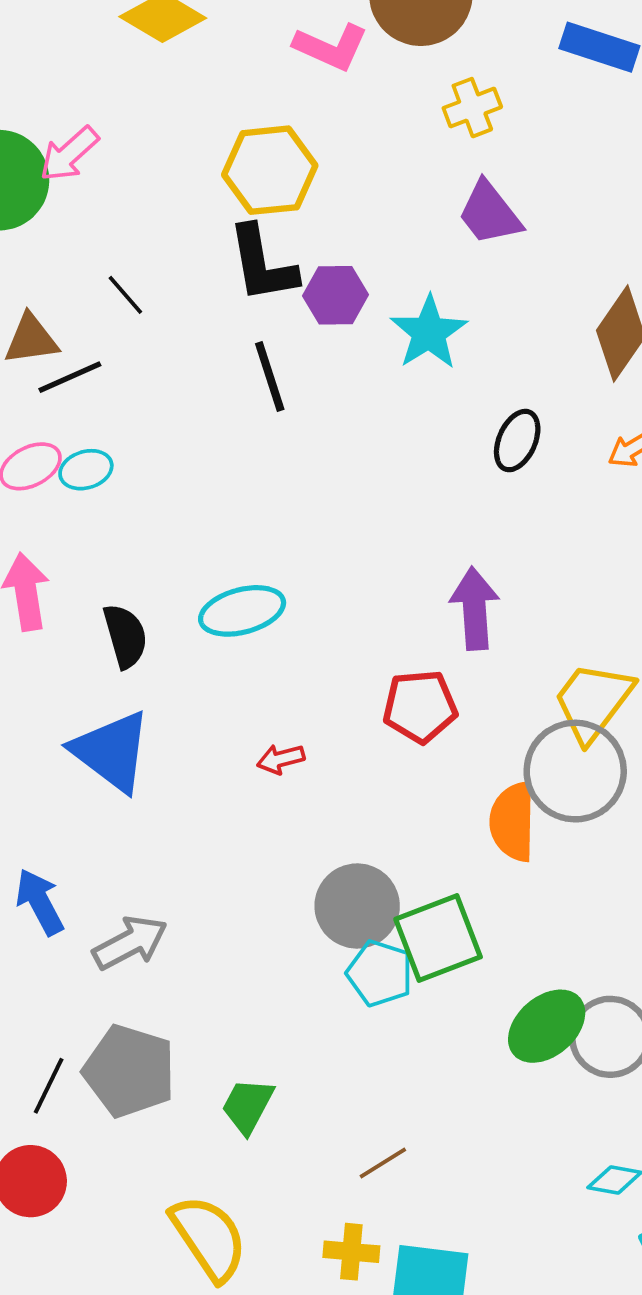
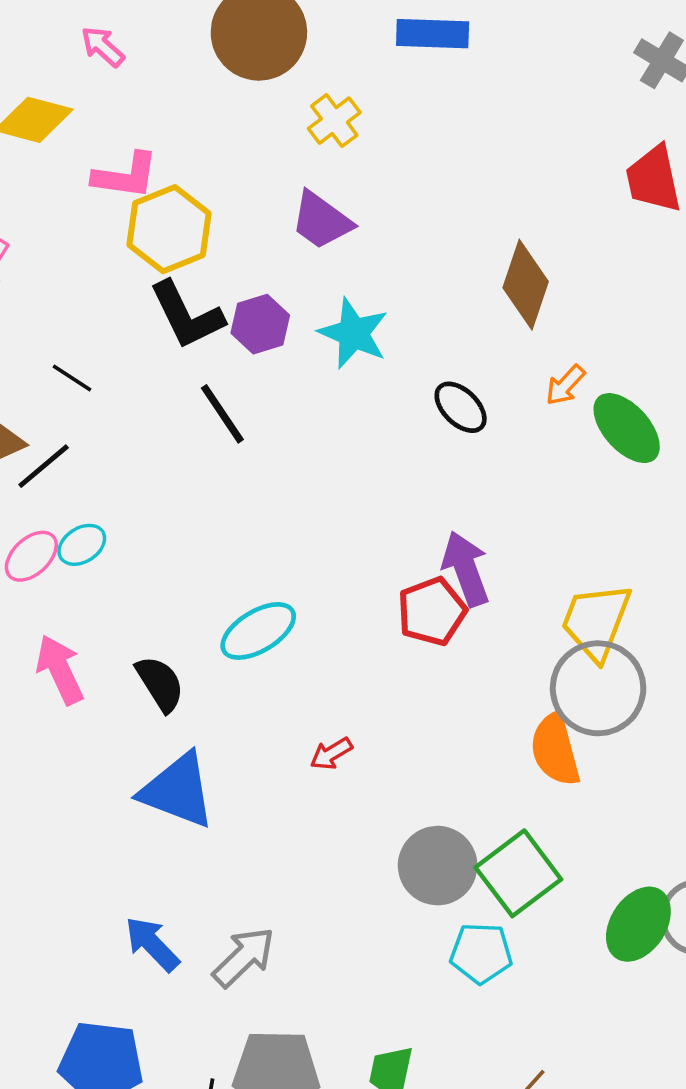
pink L-shape: (331, 47) -> (125, 176), moved
purple trapezoid: (490, 213) -> (321, 221), moved
black ellipse: (517, 441) -> (461, 407), turned -54
red pentagon: (420, 706) -> (432, 611), moved
cyan pentagon: (380, 973) -> (481, 953), moved

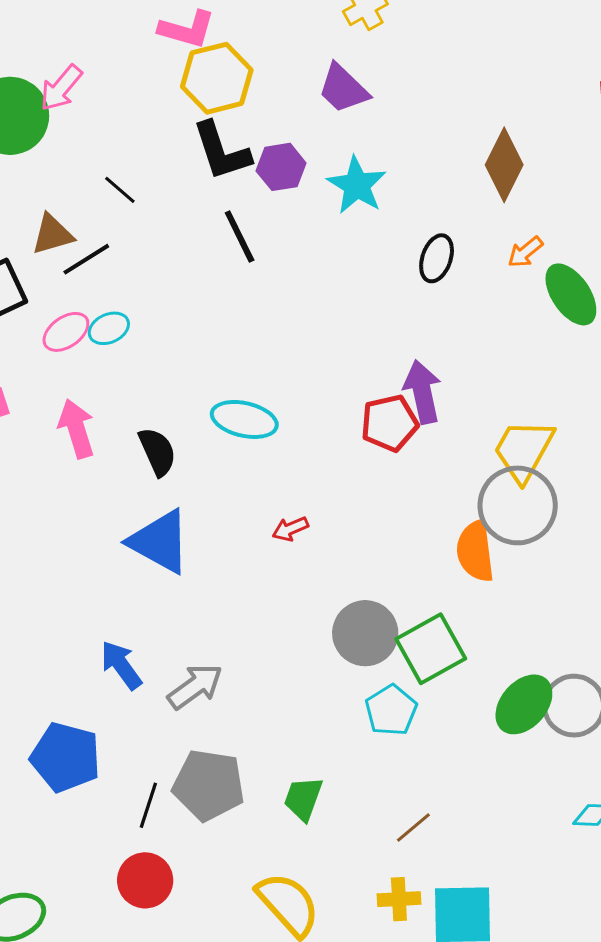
black ellipse: (461, 407) -> (437, 258), turned 57
cyan ellipse: (258, 631) -> (244, 419), turned 36
cyan pentagon: (481, 953) -> (391, 710), turned 30

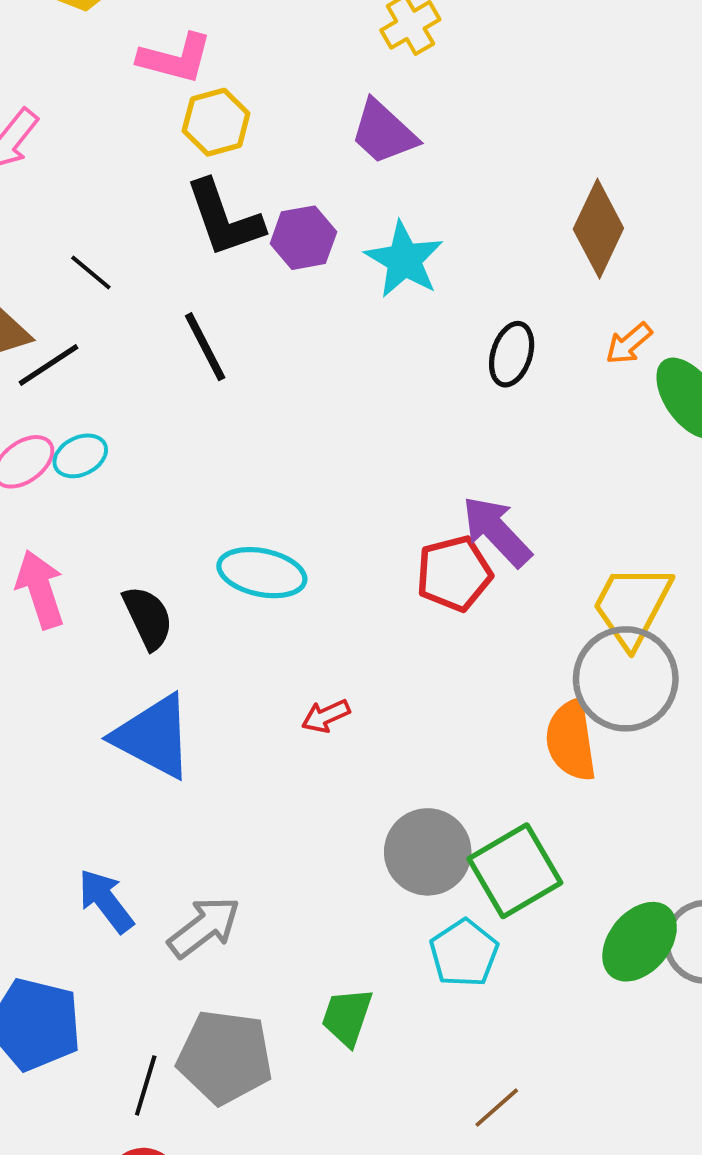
yellow hexagon: (217, 78) -> (216, 122), size x0.7
black line: (240, 237) -> (205, 347), moved
purple arrow: (422, 392) -> (497, 531), turned -30
green trapezoid: (303, 799) -> (347, 1017), moved

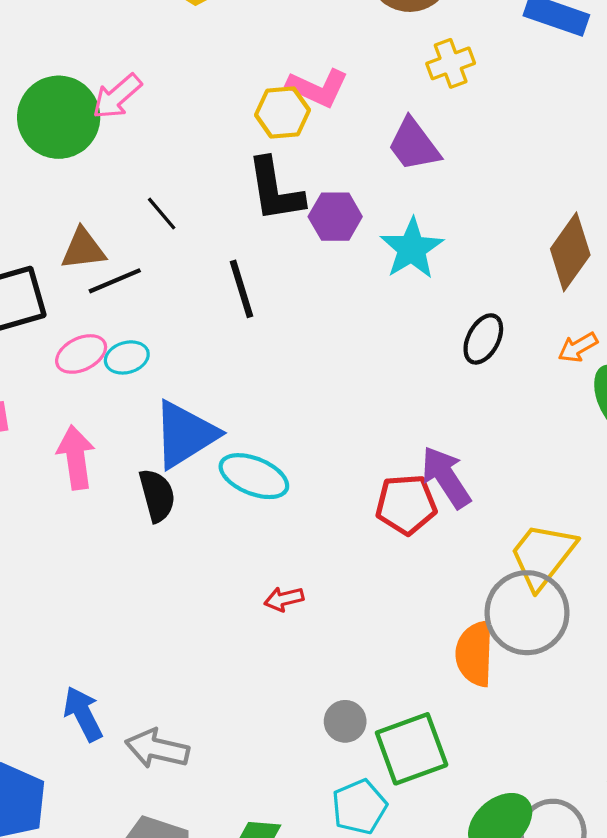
pink L-shape: (175, 58) -> (318, 88), moved
blue triangle: (153, 737) -> (185, 434), moved, turned 50
gray circle: (428, 852) -> (345, 721), size x0.6
gray arrow: (204, 927) -> (157, 749), turned -140

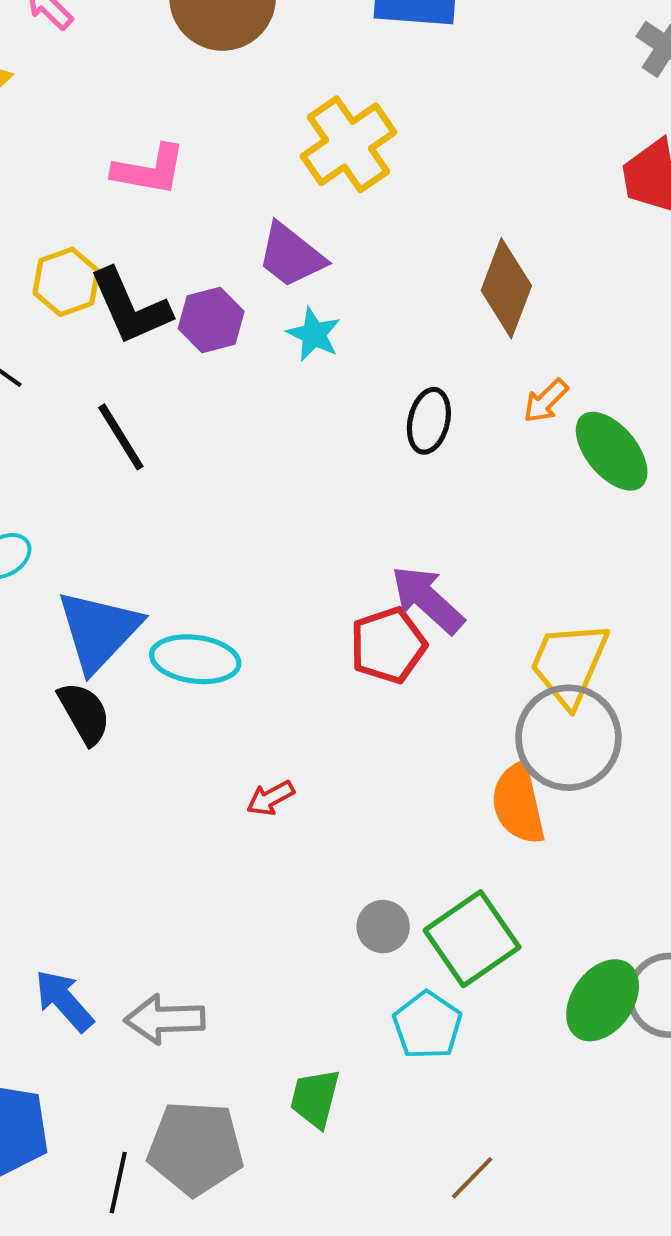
yellow cross: (451, 63) -> (349, 144), moved, size x1.6
yellow hexagon: (282, 112) -> (66, 282), moved
purple trapezoid: (414, 145) -> (291, 255), moved
cyan star: (412, 249) -> (314, 334), size x0.7

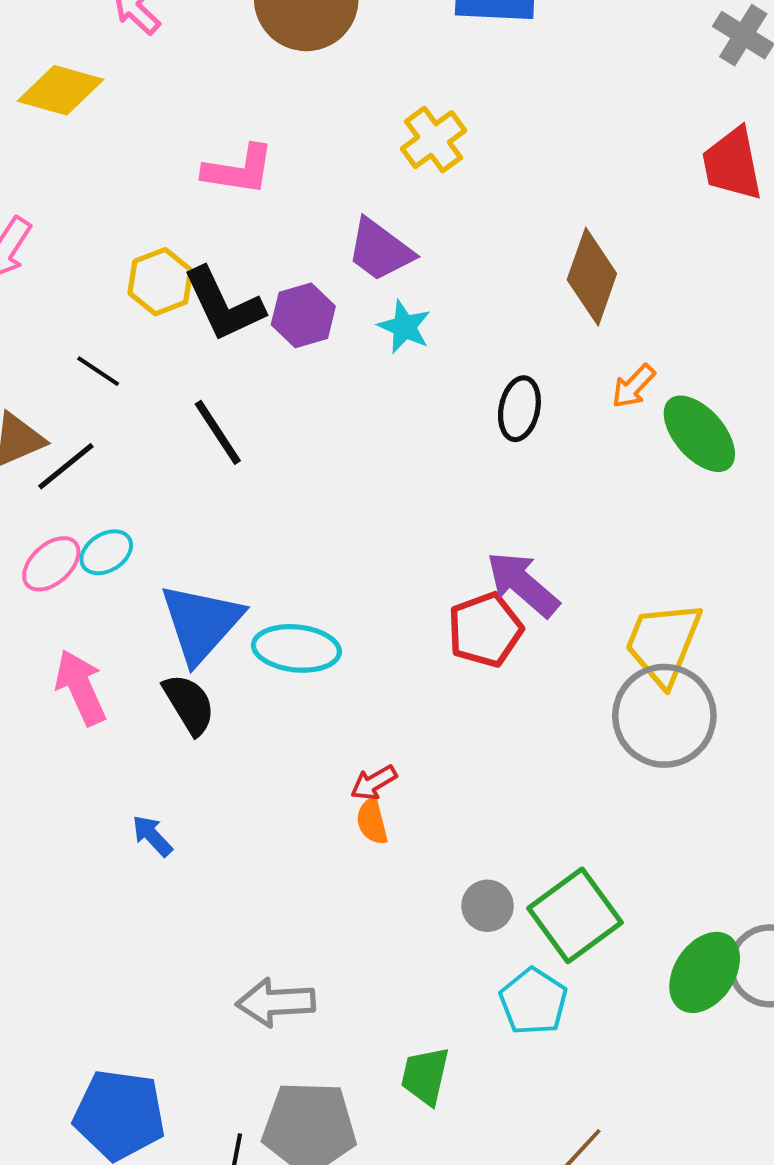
yellow cross: (349, 144) -> (434, 140), size x0.7
orange semicircle: (518, 804) -> (372, 821), moved, size x0.6
blue arrow: (64, 1001) -> (152, 836), moved, size x0.7

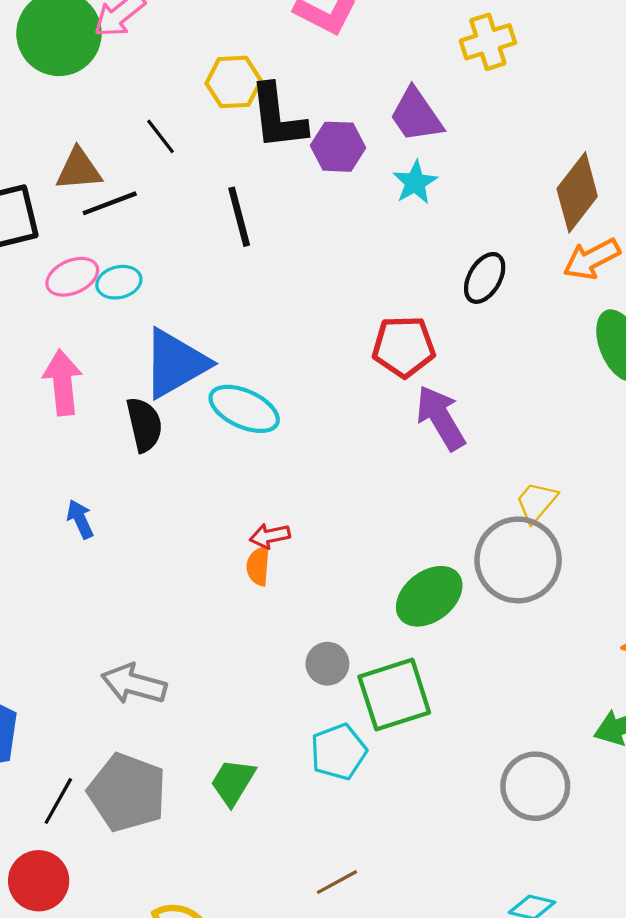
orange arrow: (633, 386) -> (592, 259), moved, size x1.4
red pentagon: (485, 630) -> (404, 347), moved
yellow trapezoid: (663, 643) -> (536, 502), size x0.6
green ellipse: (705, 972) -> (429, 596), moved

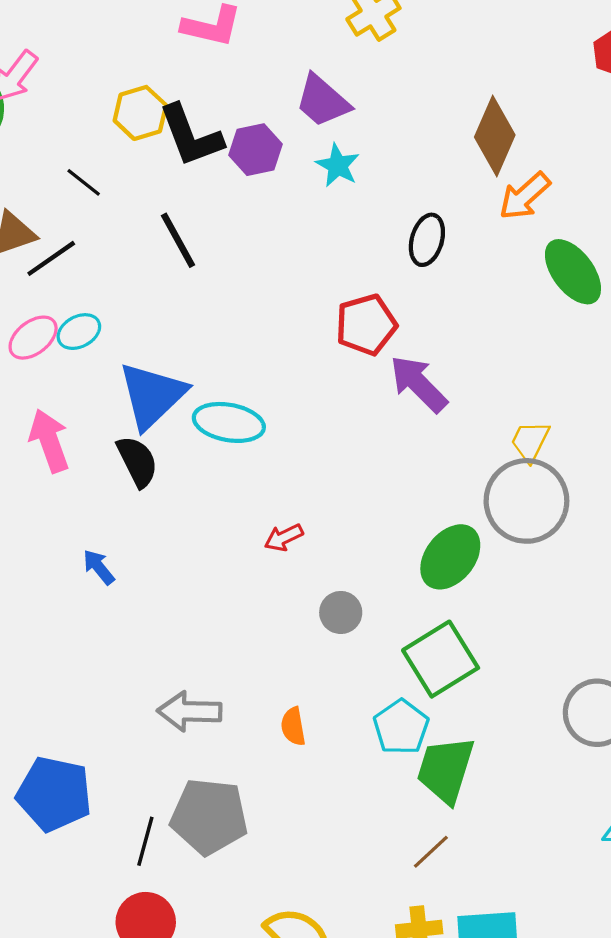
orange semicircle: (258, 566) -> (293, 726), moved
gray circle: (327, 664) -> (341, 612), moved
green trapezoid: (233, 782) -> (446, 770), moved, size x1.4

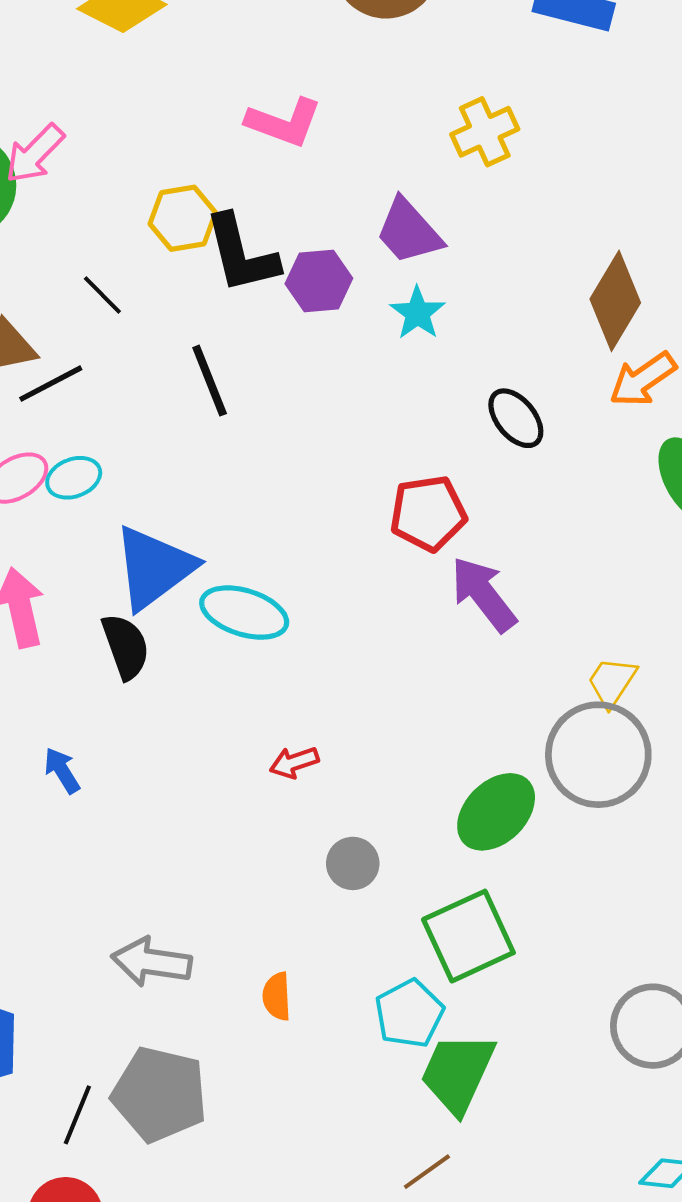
black ellipse: (427, 240) -> (516, 418), turned -63

